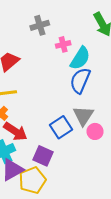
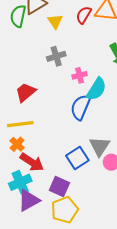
blue semicircle: (80, 81) -> (81, 107), moved
yellow pentagon: (32, 180) -> (65, 210), moved

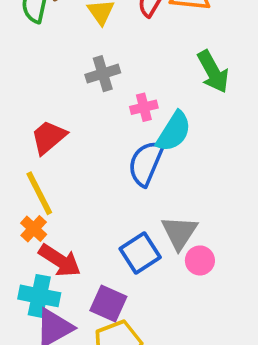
yellow line: (20, 124) -> (39, 193), turned 70
cyan cross: (20, 182) -> (39, 296), turned 35

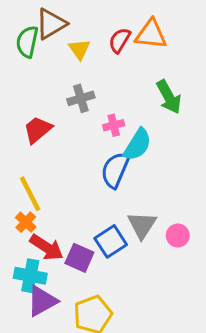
red trapezoid: (49, 137) -> (38, 130), moved
pink circle: (200, 260) -> (178, 235), moved
purple square: (108, 303) -> (79, 258), moved

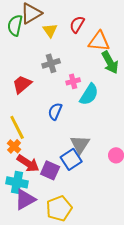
orange triangle: (151, 34) -> (99, 41), moved
blue semicircle: (115, 170) -> (55, 111), moved, size x0.7
gray triangle: (142, 225) -> (80, 144), moved

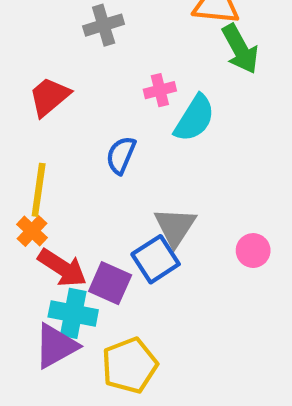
gray cross: (51, 63) -> (104, 25), moved
yellow line: (17, 127) -> (39, 190), turned 35
cyan cross: (17, 182) -> (73, 313), moved

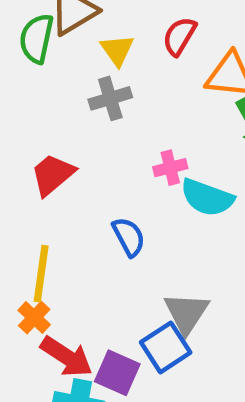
cyan semicircle: (195, 118) -> (207, 198), turned 78
blue semicircle: (121, 155) -> (129, 237), turned 129

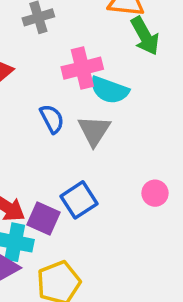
pink cross: (170, 168) -> (82, 68), size x1.6
gray triangle: (186, 313) -> (94, 131), moved

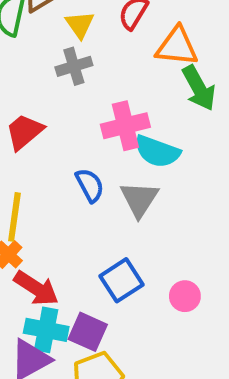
pink circle: (155, 193) -> (185, 296), moved
purple square: (43, 218) -> (88, 332), moved

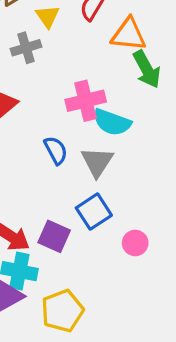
gray cross: (74, 66) -> (26, 48), moved
blue square: (121, 280) -> (94, 212), moved
purple square: (88, 332) -> (54, 236), moved

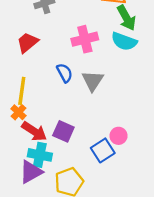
cyan semicircle: (112, 122) -> (124, 41), moved
blue square: (94, 212) -> (103, 150), moved

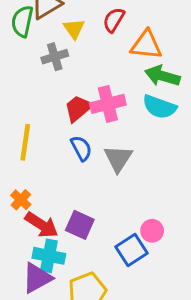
green arrow: (126, 18) -> (162, 76), turned 135
red trapezoid: (27, 43) -> (78, 108), moved
yellow line: (22, 91) -> (25, 142), moved

